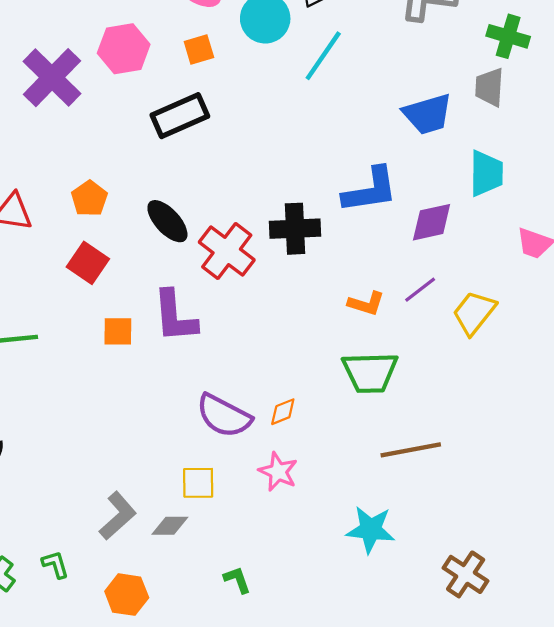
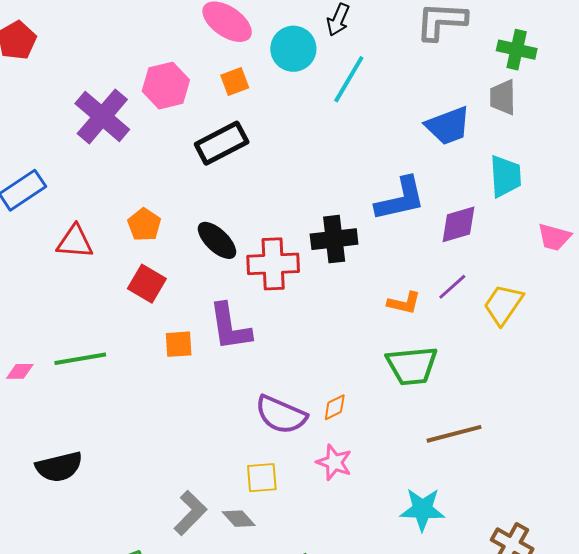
red cross: (227, 251) -> (273, 264), turned -36
gray diamond: (170, 526) -> (239, 519), turned 52

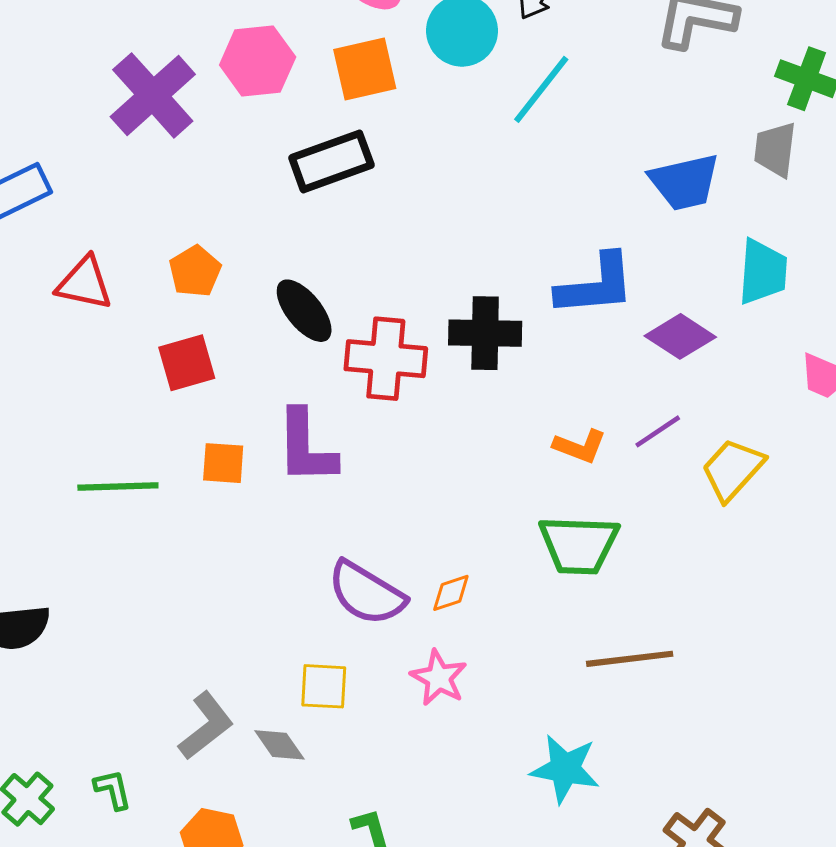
orange square: (235, 81) -> (365, 69), size x1.5
purple diamond: (459, 224) -> (680, 336), turned 42
red square: (147, 284) -> (187, 363), turned 36
green line: (80, 359) -> (118, 486), moved

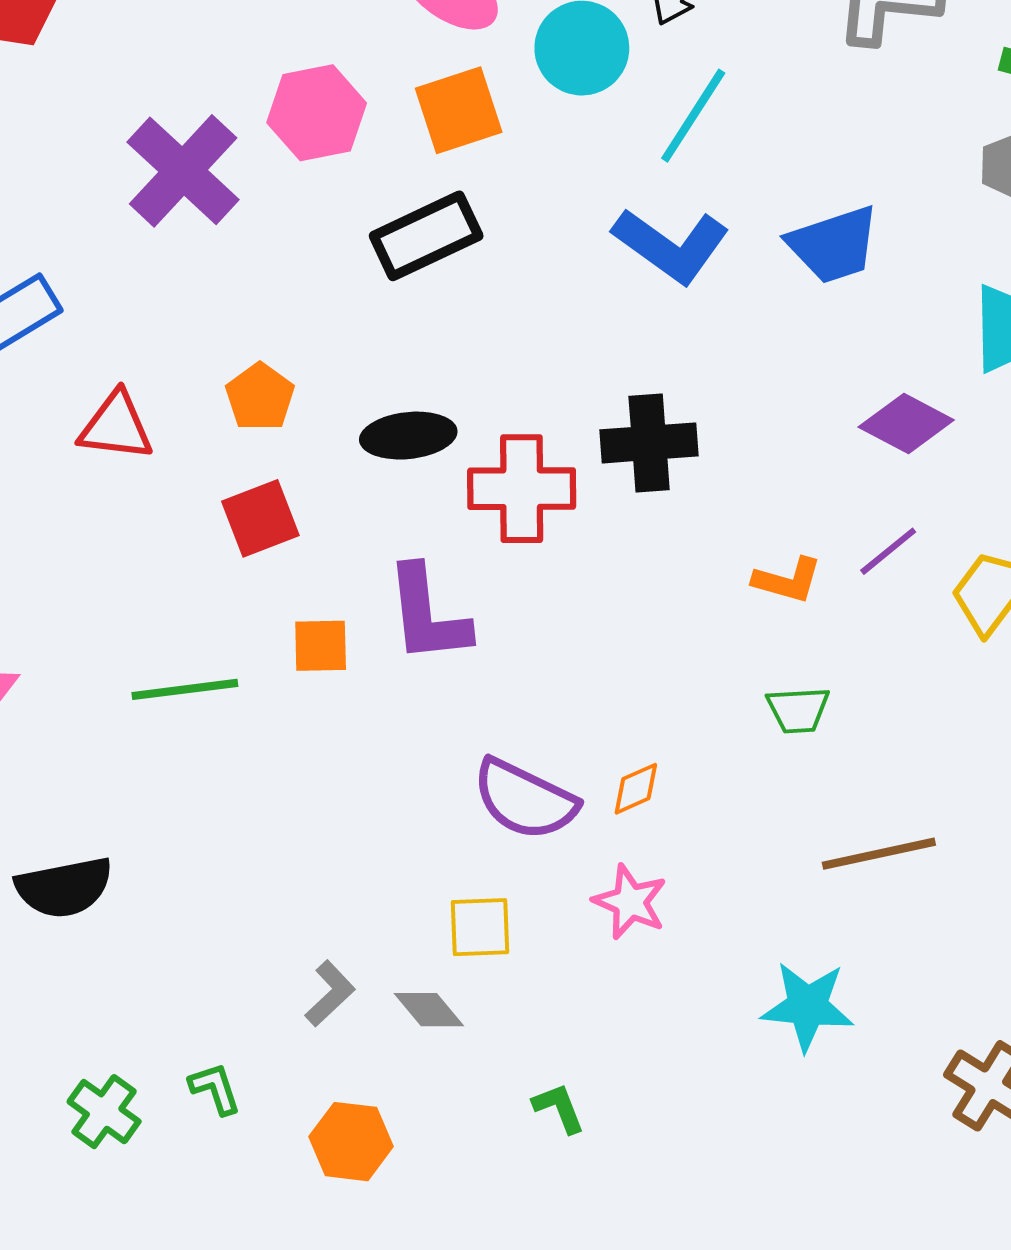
blue trapezoid: (685, 182) -> (834, 245), moved
blue L-shape: (596, 285) -> (671, 245), moved, turned 46
black ellipse: (304, 311) -> (408, 436), turned -52
green trapezoid: (579, 545) -> (798, 710), size x0.6
gray L-shape: (206, 726) -> (330, 993), size x0.7

